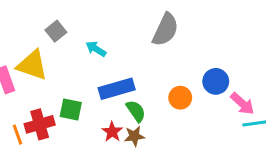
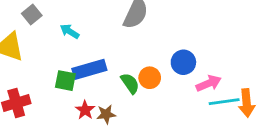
pink arrow: (242, 104) -> (209, 83), turned -65
green square: (71, 110) -> (65, 81), moved
green semicircle: (136, 111) -> (130, 83), moved

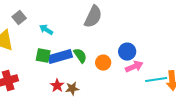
green square: (65, 81) -> (43, 56), moved
green semicircle: (130, 83) -> (80, 56), moved
pink arrow: (209, 83) -> (134, 67), moved

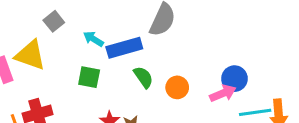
blue circle: (127, 52) -> (234, 79), moved
blue rectangle: (60, 57) -> (124, 48), moved

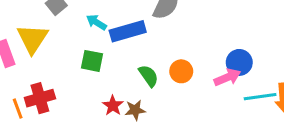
yellow triangle: (30, 55) -> (33, 39), turned 44
green semicircle: (143, 77) -> (149, 76), moved

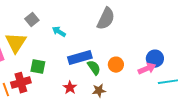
blue rectangle: (128, 31) -> (80, 58), moved
green square: (92, 61) -> (38, 67), moved
brown star: (135, 110) -> (99, 91), moved

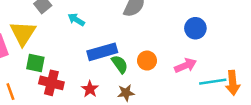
blue circle: (155, 59) -> (195, 28), moved
green square: (38, 67) -> (35, 63), moved
red cross: (21, 83) -> (51, 83), moved, turned 30

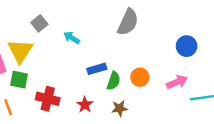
blue rectangle: (102, 52) -> (97, 69), size x0.7
green square: (35, 63) -> (19, 80), moved
green semicircle: (120, 64) -> (114, 81), turned 54

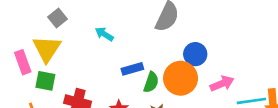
gray square: (39, 23) -> (57, 18), moved
blue circle: (187, 46) -> (195, 54), moved
orange circle: (140, 77) -> (181, 78), size x1.6

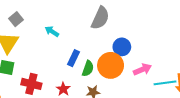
blue rectangle: (132, 69) -> (74, 58), turned -49

